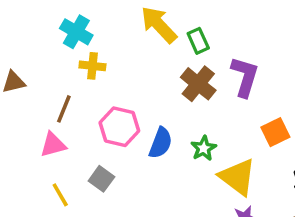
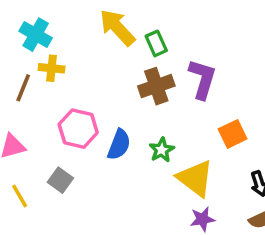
brown cross: (198, 84) -> (156, 86), turned 32
brown line: (64, 109) -> (23, 88), moved

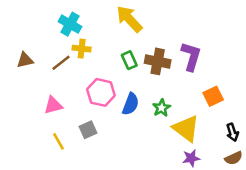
green rectangle: (156, 43) -> (129, 60), moved
brown cross: (156, 86) -> (158, 61), turned 30
brown line: (23, 88) -> (61, 63), turned 30
gray square: (60, 180) -> (88, 130), turned 30

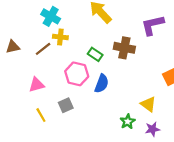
purple L-shape: (191, 56) -> (153, 25), moved, turned -120
green rectangle: (129, 60) -> (95, 54), moved, turned -32
green star: (161, 108) -> (128, 122), moved
yellow triangle: (186, 128) -> (148, 104), size x0.7

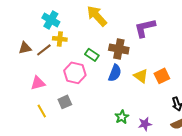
brown triangle: (13, 47) -> (25, 48), moved
blue semicircle: (102, 84) -> (115, 73), moved
yellow triangle: (148, 104) -> (141, 76), moved

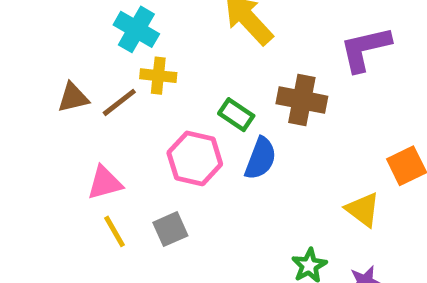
blue semicircle: (115, 73) -> (261, 158), moved
yellow triangle: (141, 76) -> (363, 210), moved
yellow line: (42, 111) -> (114, 231), moved

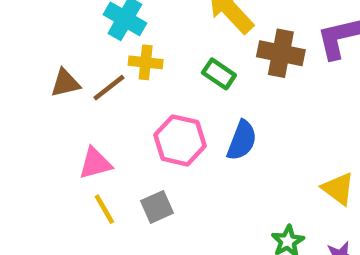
brown cross: (302, 100) -> (281, 53), moved
green rectangle: (236, 115) -> (219, 74), moved

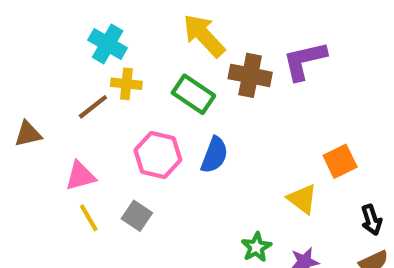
green rectangle: (219, 74) -> (193, 94), size x1.4
brown triangle: (65, 83) -> (28, 134), moved
gray square: (157, 207) -> (137, 216), turned -32

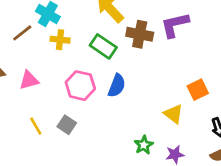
brown line: (93, 107) -> (22, 33), moved
pink triangle: (80, 176) -> (29, 80), moved

